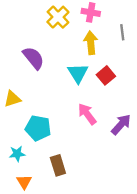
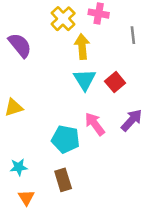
yellow arrow: (91, 43) -> (82, 47), moved
purple semicircle: (33, 58) -> (20, 45), moved
purple arrow: (121, 125) -> (132, 120), moved
cyan pentagon: (38, 128) -> (66, 139), moved

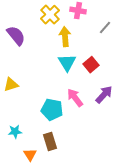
gray line: (133, 35) -> (105, 28), turned 48
orange triangle: (26, 198) -> (30, 155), moved

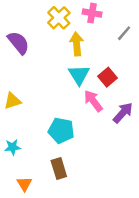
pink arrow: (75, 98) -> (93, 101), moved
cyan star: (15, 132) -> (13, 147), moved
orange triangle: (30, 155) -> (24, 184), moved

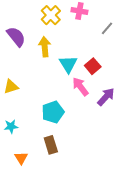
yellow arrow: (77, 44) -> (45, 47), moved
cyan pentagon: (61, 131) -> (53, 112), turned -30

